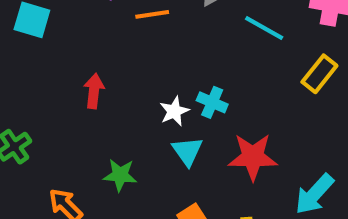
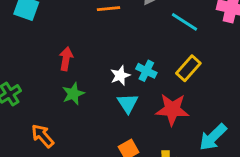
yellow rectangle: (319, 74) -> (188, 68), moved
green star: (120, 175) -> (73, 94), moved, turned -30

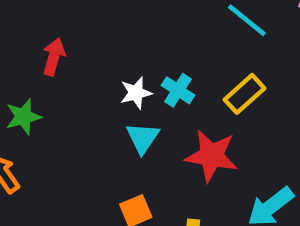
green star: (73, 94) -> (23, 117), moved

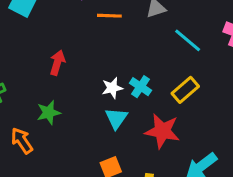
green star: (23, 117) -> (49, 113), moved

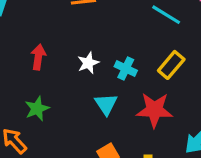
white star: (112, 88) -> (88, 63), moved

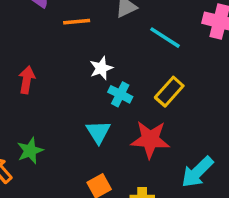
white star: (88, 63) -> (101, 68), moved
green star: (37, 109) -> (30, 151), moved

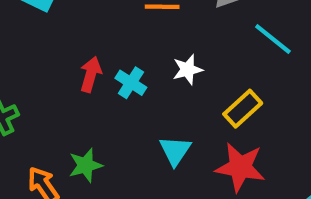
yellow rectangle: (169, 92) -> (243, 109), moved
cyan cross: (120, 94) -> (131, 83), moved

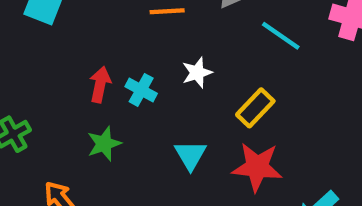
green star: (86, 165) -> (104, 144), moved

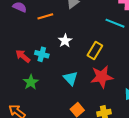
cyan line: (281, 36) -> (115, 23), moved
red arrow: (100, 84) -> (23, 56), turned -49

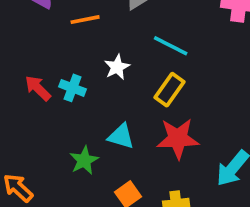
cyan line: (115, 23) -> (171, 46), moved
cyan triangle: (71, 78) -> (121, 136), turned -35
green star: (31, 82) -> (84, 160), moved

